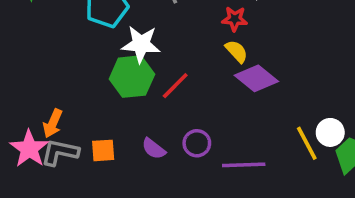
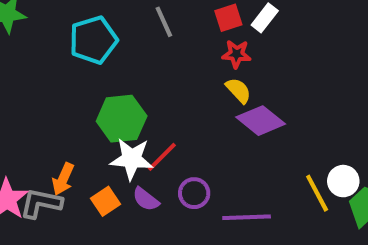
white star: (141, 44) -> (132, 159), moved
red line: (175, 86) -> (162, 157), moved
orange arrow: (53, 123) -> (63, 179), moved
orange square: (103, 150) -> (105, 201), moved, turned -30

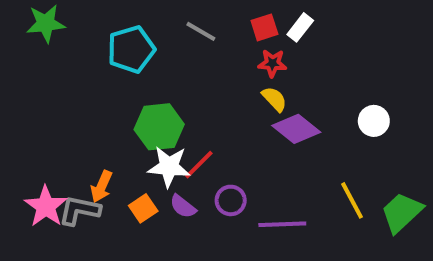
gray line: (164, 22) -> (201, 31), turned -36
white circle: (343, 181) -> (374, 121), moved

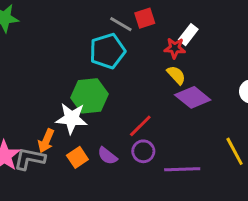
red square: (264, 27) -> (145, 18), moved
white rectangle: (300, 27) -> (188, 35), moved
cyan pentagon: (131, 49) -> (107, 51), moved
red line: (199, 165) -> (140, 126), moved
white star: (169, 167) -> (71, 118), moved

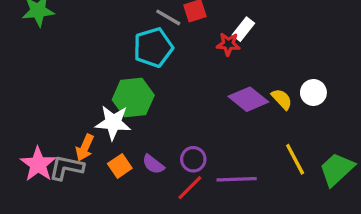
yellow semicircle: (176, 75) -> (282, 99), moved
red line: (140, 126) -> (190, 188), moved

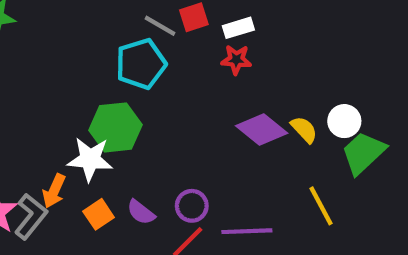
white rectangle: (243, 29) -> (238, 28), moved, turned 35
gray L-shape: (66, 168) -> (31, 216), turned 117
green trapezoid: (337, 169) -> (363, 153), moved

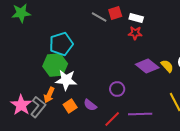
white rectangle: (238, 28) -> (136, 18), turned 32
cyan pentagon: (141, 64) -> (61, 44), moved
green hexagon: (115, 127) -> (55, 65), moved
purple circle: (192, 206) -> (117, 89), moved

